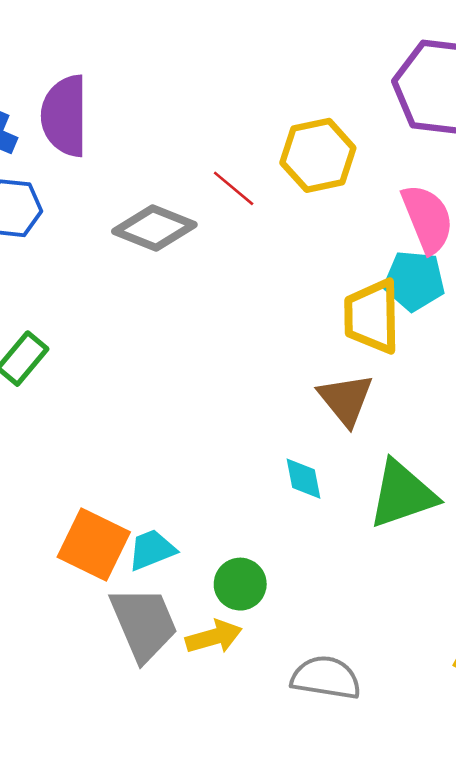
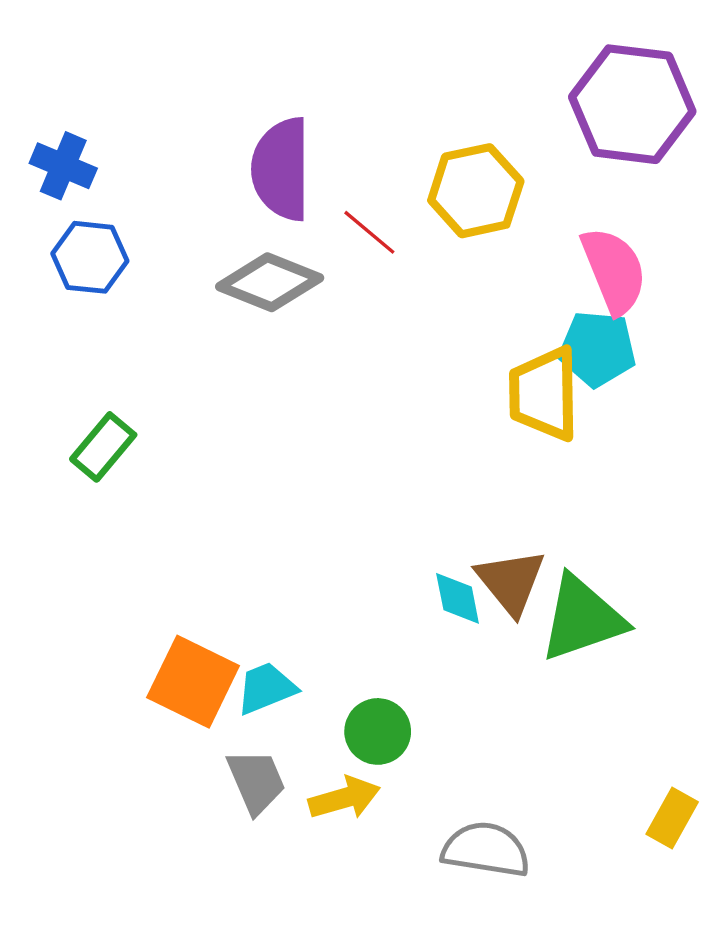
purple semicircle: (65, 116) -> (281, 169), moved
brown triangle: (346, 399) -> (511, 582), moved
gray trapezoid: (144, 624) -> (256, 781), size x0.7

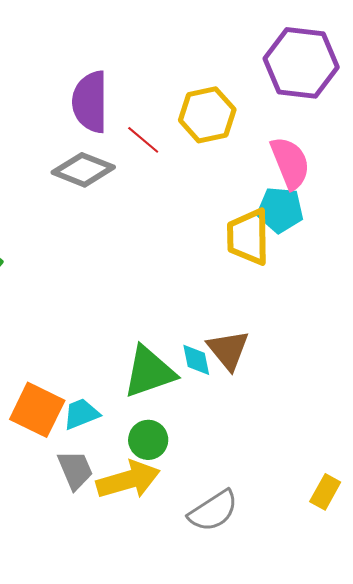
green triangle: (582, 618) -> (149, 372), moved
yellow arrow: (344, 798) -> (128, 480), size x1.5
gray semicircle: (486, 850) -> (213, 511), turned 138

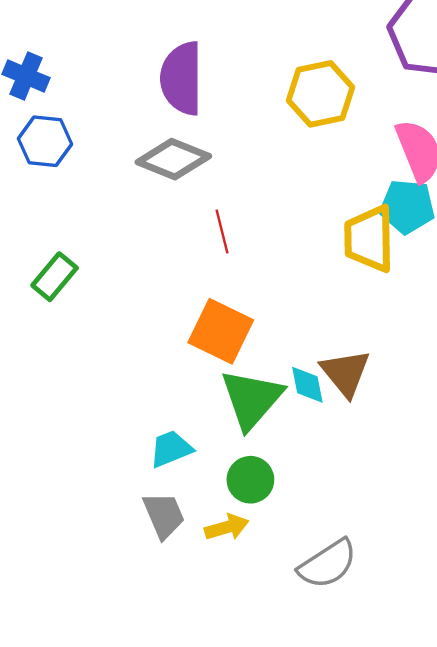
red line: (143, 140) -> (222, 232), moved, turned 36
green triangle: (149, 372) -> (252, 399), turned -30
orange square: (37, 410) -> (221, 331), moved
yellow arrow: (128, 480) -> (227, 527), size x0.6

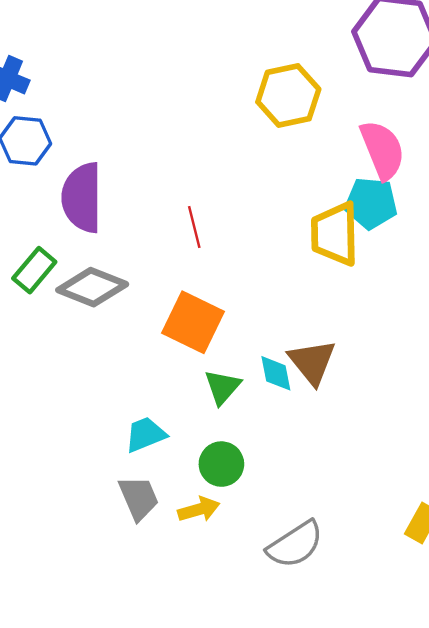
purple semicircle: (182, 78) -> (82, 198), moved
gray diamond: (173, 159) -> (92, 287), moved
green triangle: (252, 399) -> (223, 387), size x0.6

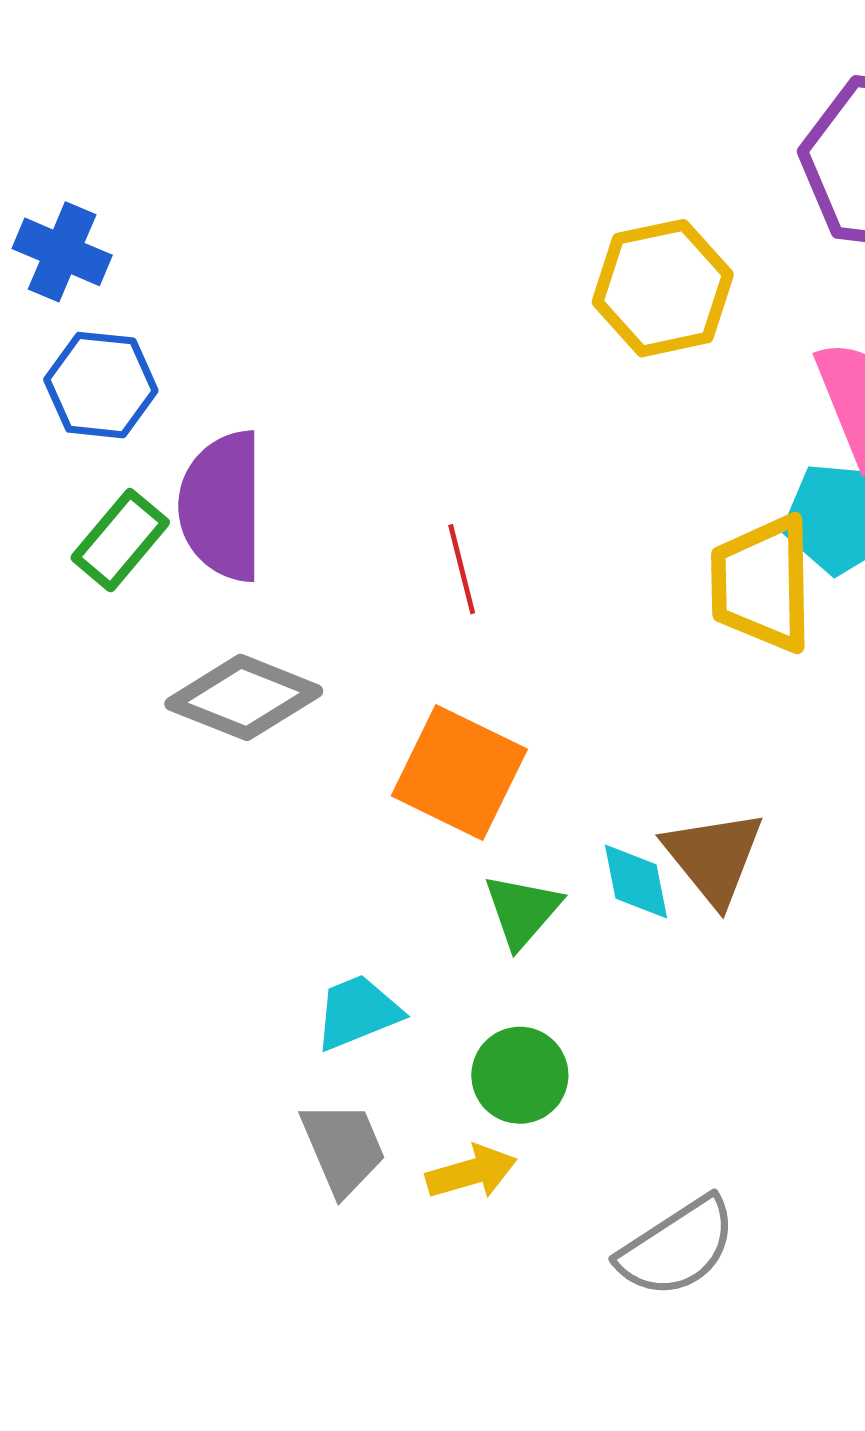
green rectangle: (34, 270) -> (120, 540), moved

